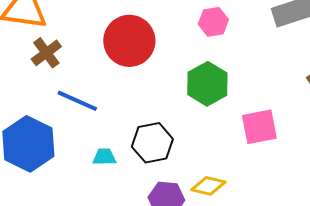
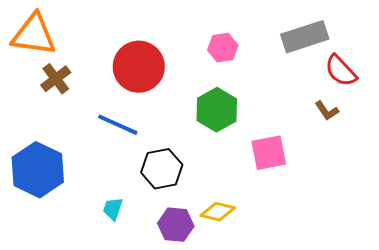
blue line: (77, 101) -> (118, 125), moved
cyan trapezoid: (104, 157) -> (113, 209), moved, turned -70

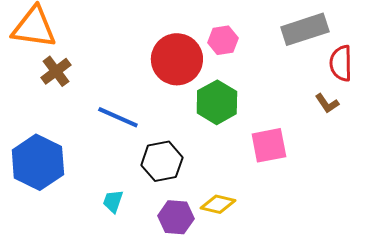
red circle: (139, 67) -> (177, 59), moved
red semicircle: (341, 71) -> (341, 63), turned 42

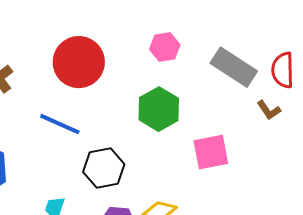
gray rectangle: (305, 29) -> (234, 67), moved, turned 51
red circle: (177, 59) -> (79, 62), moved

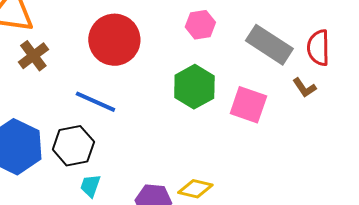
pink square: (211, 152) -> (248, 105), moved, turned 30
black hexagon: (104, 168) -> (73, 146), moved

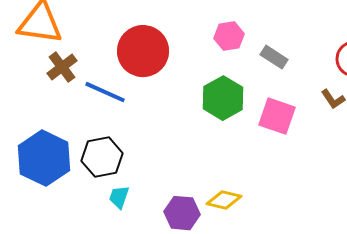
gray rectangle: (269, 45) -> (274, 57), moved, size x0.6
blue line: (95, 102) -> (105, 92), moved

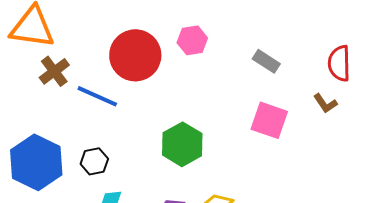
pink hexagon: (229, 36) -> (192, 40), moved
green hexagon: (223, 98) -> (182, 144), moved
black hexagon: (102, 157) -> (94, 161), size x0.7

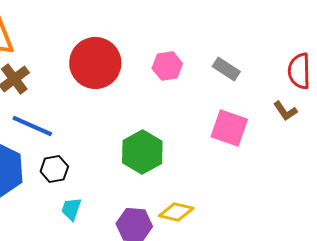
pink hexagon: (192, 40) -> (167, 66), moved
blue line: (97, 96) -> (32, 126), moved

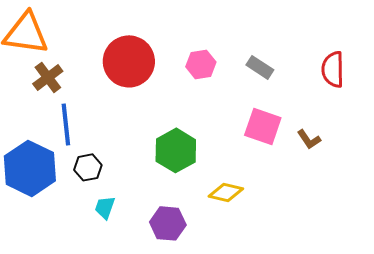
brown L-shape: (285, 111) -> (309, 139), moved
blue line: (32, 126) -> (66, 124), turned 60
yellow diamond: (176, 212) -> (226, 192), moved

